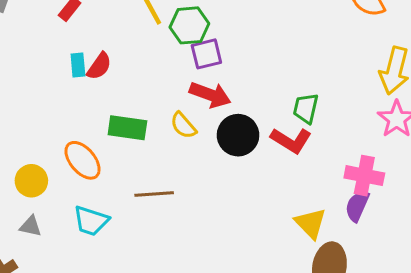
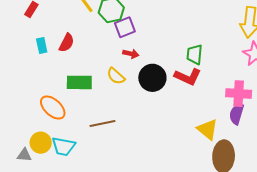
red semicircle: (99, 66) -> (67, 43), moved
red arrow: (210, 95) -> (131, 54), size x0.6
yellow circle: (31, 181) -> (41, 143), moved

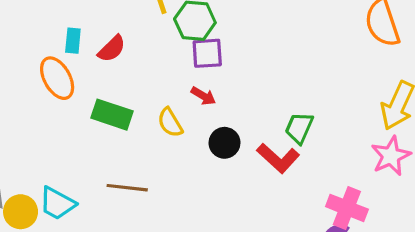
black circle: (152, 78) -> (225, 143), size x0.7
orange ellipse: (53, 108) -> (57, 78), moved
yellow circle: (41, 143) -> (21, 212), moved

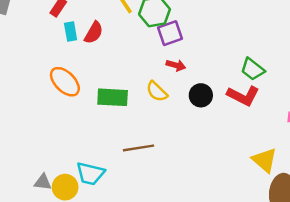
cyan rectangle: (73, 41) -> (71, 31), moved
red semicircle: (112, 49) -> (94, 33), moved
green trapezoid: (299, 128) -> (253, 69), turned -60

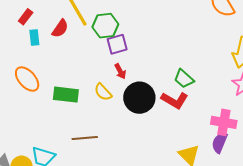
red semicircle: (94, 33) -> (60, 28), moved
red arrow: (176, 65) -> (120, 71), turned 42
black circle: (201, 95) -> (139, 98), size x1.6

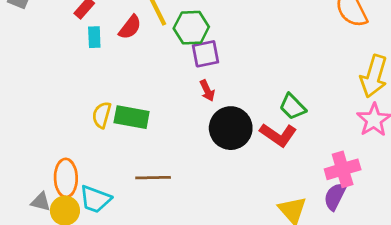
orange ellipse: (27, 79) -> (66, 178), moved, turned 36
yellow semicircle: (103, 92) -> (102, 115), moved, turned 54
pink cross: (224, 122) -> (343, 169), turned -30

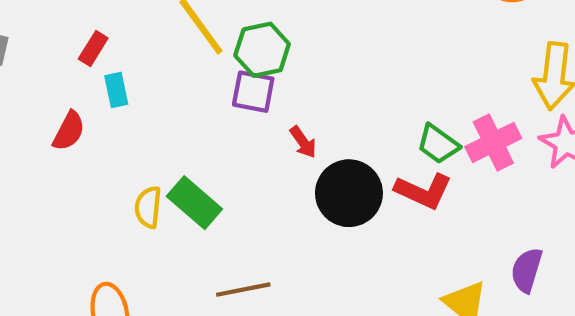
red semicircle: (130, 27) -> (69, 131), moved
purple square: (206, 54) -> (253, 92), moved, turned 32
green rectangle: (132, 117) -> (194, 203), turned 40
pink cross: (343, 169) -> (493, 142), moved

